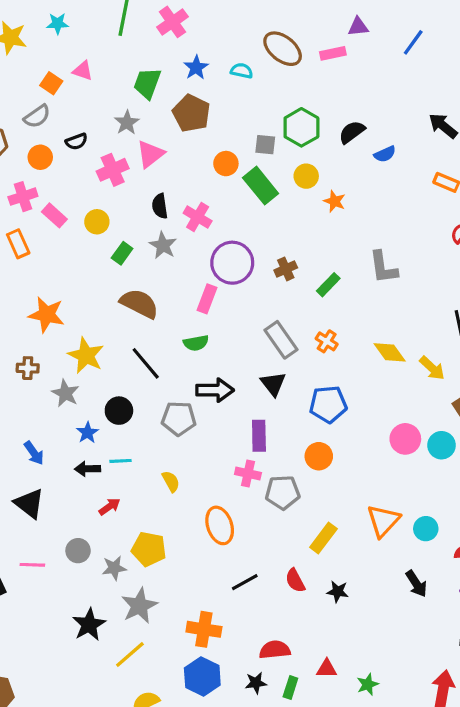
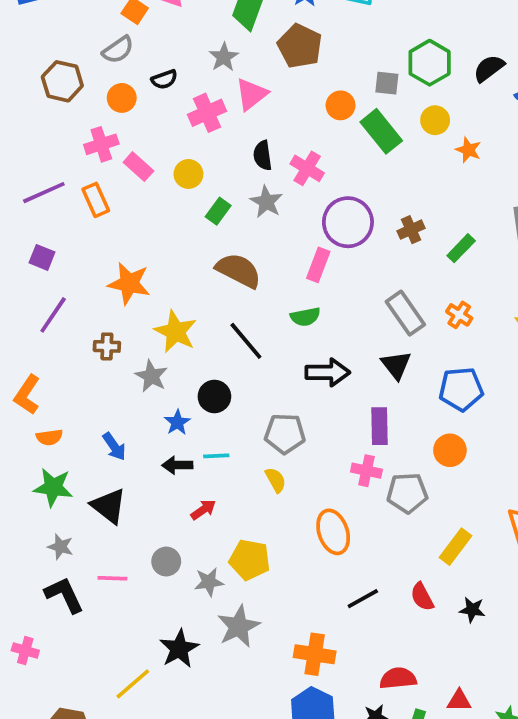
gray pentagon: (179, 418) -> (285, 434), moved
yellow line: (130, 654) -> (133, 684), moved

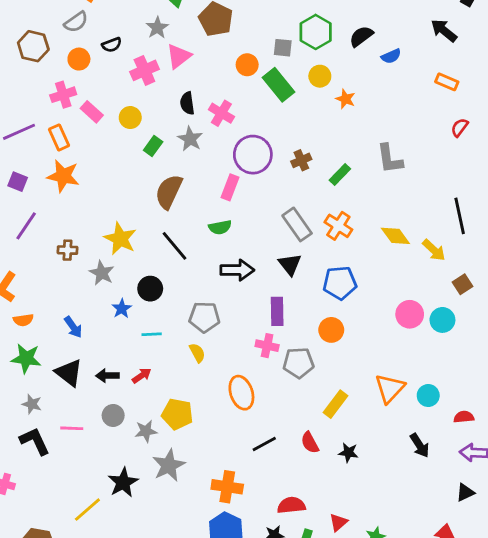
brown semicircle: (239, 270) -> (169, 192), turned -92
orange star: (129, 283) -> (63, 176), moved
orange cross: (459, 315) -> (338, 226), size x1.4
black arrow: (177, 465) -> (107, 376), moved
red triangle: (459, 701) -> (338, 522), turned -42

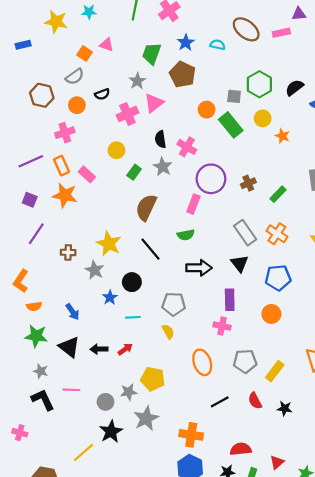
pink rectangle: (92, 112) -> (87, 174), moved
gray pentagon: (298, 363) -> (245, 361), moved
gray circle: (113, 415) -> (105, 402), moved

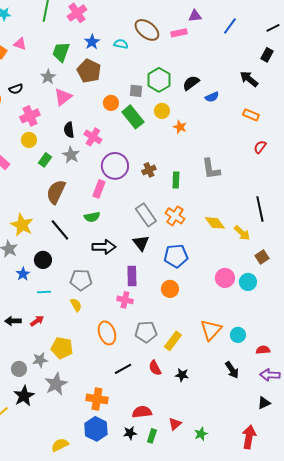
pink cross: (127, 114) -> (30, 116), moved
green rectangle: (278, 194) -> (176, 180), turned -42

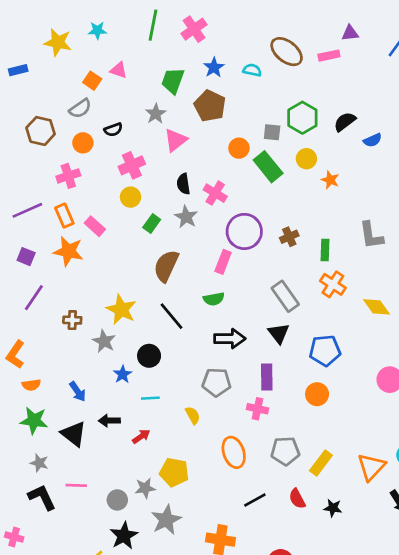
orange cross: (175, 216) -> (333, 284), moved
gray pentagon: (81, 280) -> (216, 382), moved
black arrow: (13, 321) -> (109, 421), moved
orange triangle: (211, 330) -> (371, 467), moved

